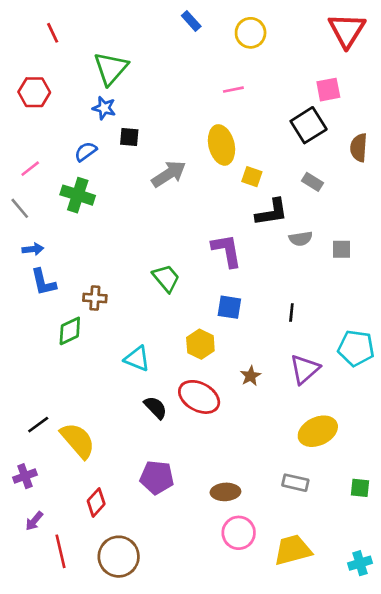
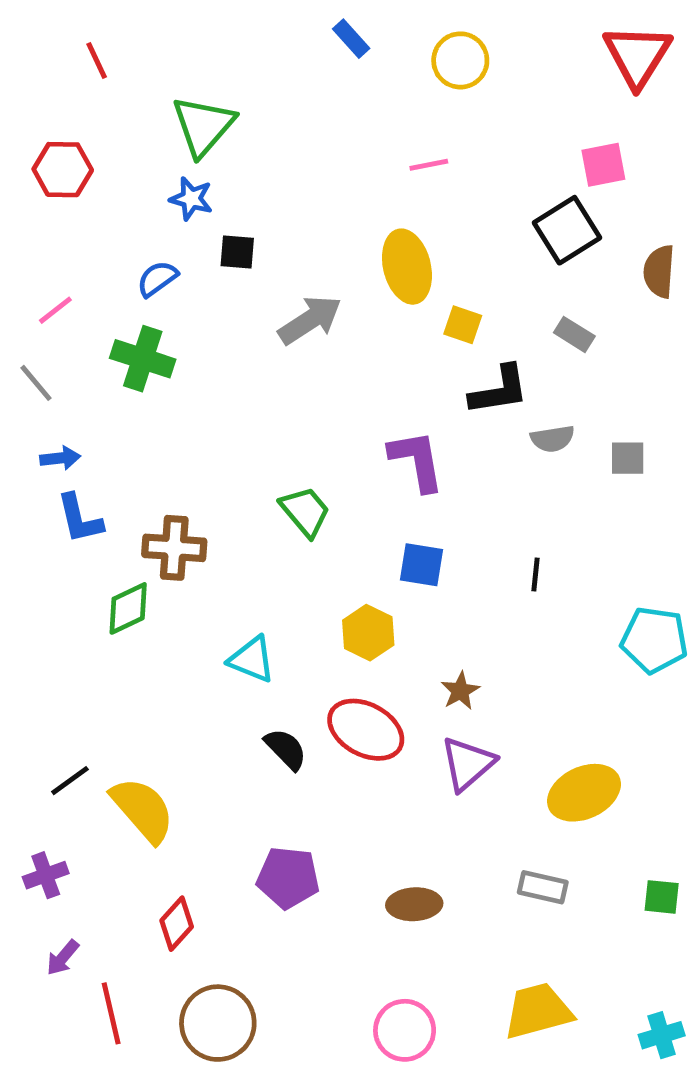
brown cross: (95, 298) -> (174, 548), size x1.4
purple triangle: (305, 369) -> (468, 764), moved
pink circle: (239, 533) -> (405, 1030), moved

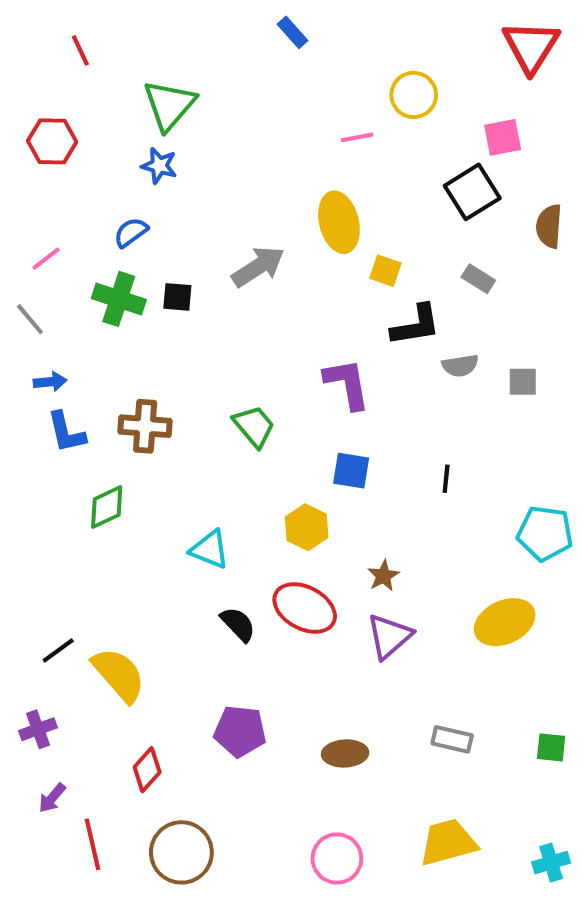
yellow circle: (460, 60) -> (414, 95), moved
black square: (237, 252) -> (177, 297), moved
brown cross: (174, 548) -> (145, 426), moved
yellow ellipse: (584, 793) -> (505, 622), moved

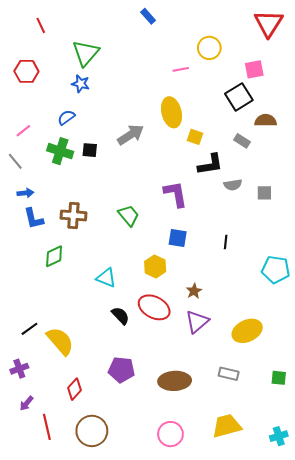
brown semicircle: (549, 226) -> (265, 120), moved, turned 85
yellow ellipse: (505, 622) -> (247, 331), moved
brown ellipse: (345, 753) -> (175, 381), size x1.4

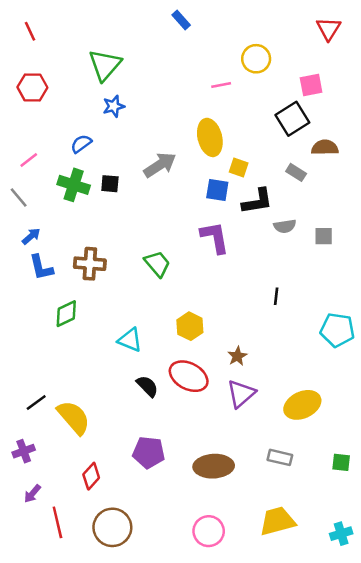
red triangle: (269, 23) -> (329, 29), size x0.7
red line: (41, 25) -> (30, 31), moved
blue star: (81, 84) -> (114, 106), moved, turned -30
blue arrow: (25, 193) -> (31, 236), turned -35
blue square: (178, 238) -> (217, 190), moved

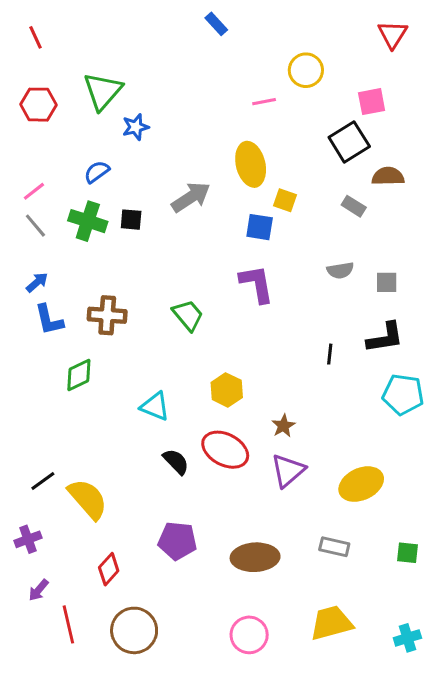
green triangle: (105, 65) -> (103, 91), moved
gray line: (19, 197) -> (35, 226), moved
black L-shape: (257, 201) -> (385, 338), moved

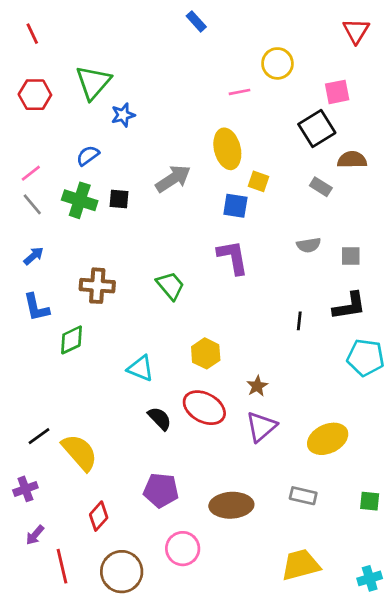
blue L-shape: (49, 320) -> (36, 307), moved
pink circle: (249, 635) -> (183, 549), moved

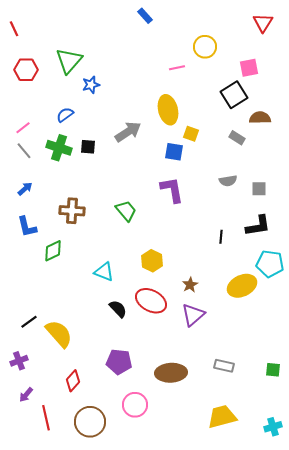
red line: (32, 34) -> (14, 29), moved
yellow ellipse: (328, 439) -> (242, 286), moved

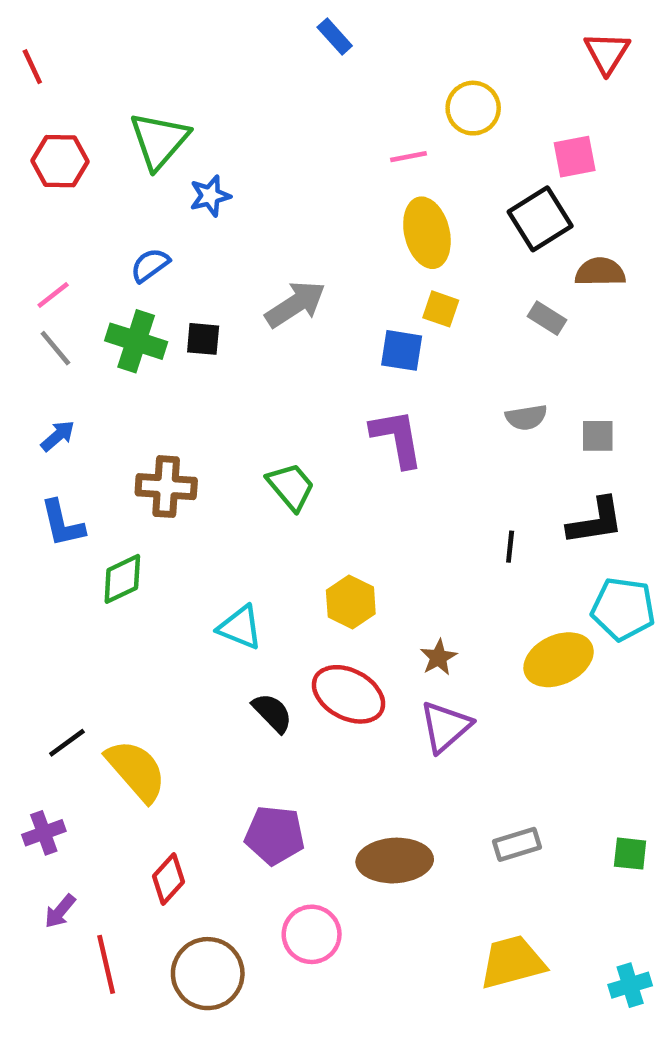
yellow ellipse: (168, 110) -> (427, 233), moved
gray rectangle: (224, 366) -> (517, 844), turned -30

